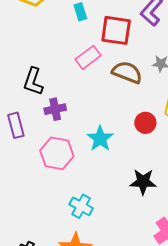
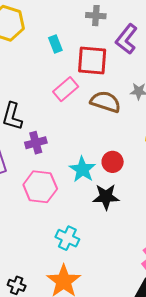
red circle: (145, 123) -> (113, 162), moved
black star: (143, 182) -> (106, 197), moved

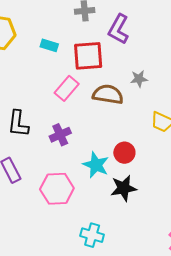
cyan rectangle: (55, 44) -> (49, 45), turned -42
purple cross: (36, 143) -> (60, 135), moved

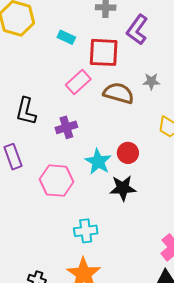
cyan cross: (92, 235) -> (86, 231), turned -30

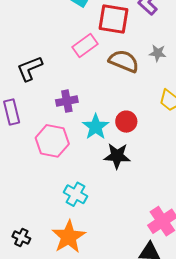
black L-shape: (26, 111) -> (30, 69), turned 48
purple cross: (66, 127) -> (67, 101), moved
cyan cross: (86, 231) -> (75, 194), turned 30

